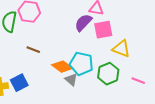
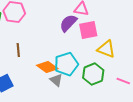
brown line: (33, 50) -> (18, 50), turned 64
cyan pentagon: (81, 64) -> (66, 64), turned -30

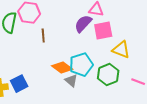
brown line: (18, 50) -> (43, 36), moved

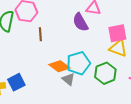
purple semicircle: (83, 24) -> (80, 22), turned -72
pink square: (103, 31) -> (117, 33), moved

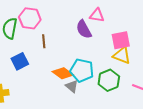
cyan pentagon: (78, 63) -> (82, 70), turned 30
blue square: (16, 82) -> (20, 61), moved

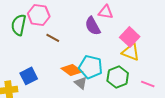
pink square: (121, 40) -> (130, 37), turned -36
brown line: (44, 41) -> (53, 38), turned -56
blue square: (20, 61) -> (29, 76), moved

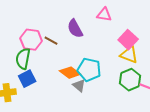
pink hexagon: (39, 15) -> (31, 40), moved
green semicircle: (19, 25) -> (23, 59), moved
purple semicircle: (93, 26) -> (75, 29), moved
green hexagon: (118, 77) -> (130, 80), moved

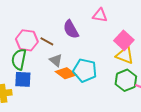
blue square: (27, 79) -> (23, 79), turned 30
gray triangle: (79, 86) -> (56, 60), moved

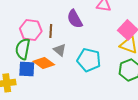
brown line: (47, 41) -> (51, 31), turned 64
orange diamond: (66, 73) -> (44, 63), moved

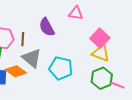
gray triangle: (60, 50) -> (32, 58), size x1.5

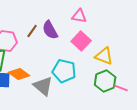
pink square: (100, 38) -> (81, 41), moved
brown line: (23, 39) -> (32, 31), moved, turned 32
gray triangle: (32, 58) -> (43, 86), moved

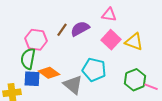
purple semicircle: (50, 30) -> (80, 29), turned 90
yellow triangle: (104, 56) -> (134, 42), moved

